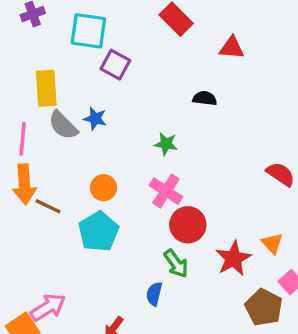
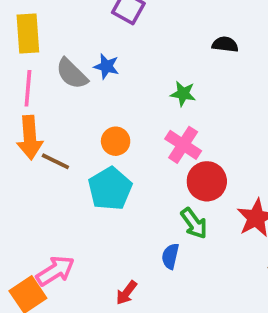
yellow rectangle: (46, 88) -> (28, 33), moved

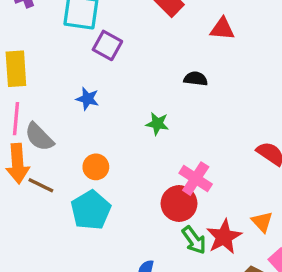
gray semicircle: (72, 74) -> (39, 137), moved
pink cross: (183, 145) -> (196, 179), moved
green arrow: (194, 223) -> (194, 240), moved

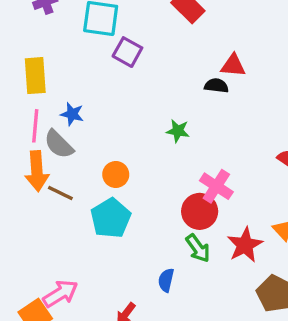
red triangle: (222, 29) -> (233, 65), moved
blue star: (88, 99) -> (72, 114), moved
green arrow: (194, 240) -> (198, 248), moved

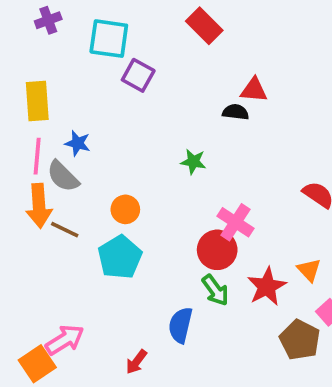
blue semicircle: (166, 280) -> (180, 325), size x1.4

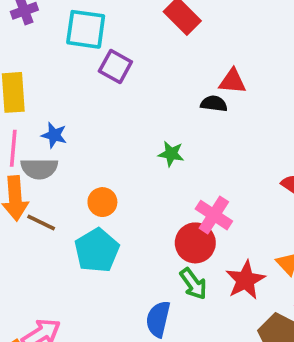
gray semicircle: (63, 176) -> (39, 169), turned -45

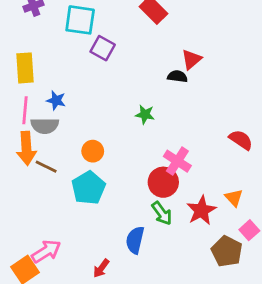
red triangle: (232, 81) -> (191, 59), turned -45

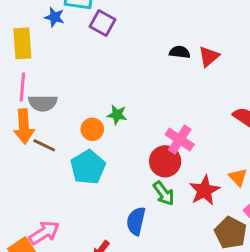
red triangle: (191, 59) -> (209, 56), moved
blue star: (56, 100) -> (54, 17), moved
green star: (145, 114) -> (117, 115), moved

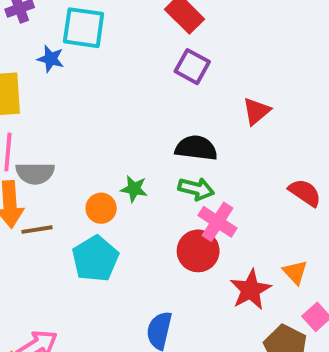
purple square: (102, 23) -> (192, 67), moved
black semicircle: (180, 52) -> (196, 148), moved, size x1.5
brown line: (44, 145) -> (37, 230), turned -35
green arrow: (164, 193) -> (196, 189), moved, turned -40

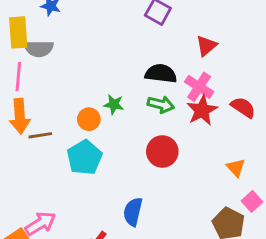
gray semicircle: (35, 173) -> (39, 49), moved
pink cross: (218, 222) -> (199, 87), moved
red star: (250, 290) -> (202, 110), moved

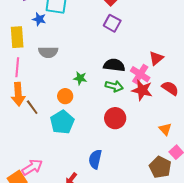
red triangle: (206, 46) -> (156, 58), moved
gray semicircle: (39, 49) -> (48, 52), moved
green star: (114, 104) -> (80, 78), moved
red star: (202, 110) -> (142, 90), turned -30
brown line: (40, 135) -> (32, 107), turned 63

